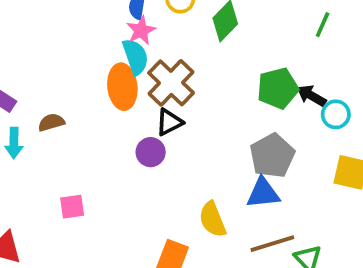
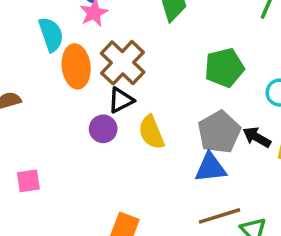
cyan semicircle: (135, 57) -> (51, 34), moved
black arrow: (311, 96) -> (257, 137), moved
yellow semicircle: (212, 219) -> (151, 132), moved

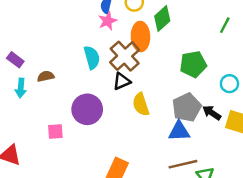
cyan semicircle: (51, 34) -> (92, 58), moved
orange ellipse: (76, 66) -> (140, 36), moved
purple circle: (103, 129) -> (87, 109), moved, size x1.6

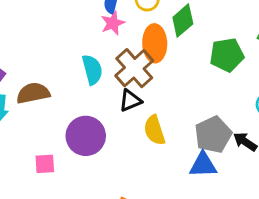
green pentagon: (193, 64) -> (227, 55), moved
brown semicircle: (46, 76) -> (33, 93), size x1.5

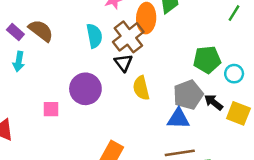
green pentagon: (227, 55) -> (207, 60), moved
brown semicircle: (33, 93) -> (41, 31), moved, turned 45
black triangle: (130, 100) -> (123, 63), turned -48

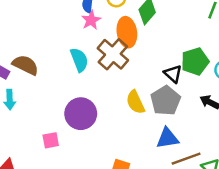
black triangle: (123, 63) -> (173, 74), moved
gray pentagon: (188, 95) -> (166, 101), moved
blue triangle: (178, 119) -> (167, 138), moved

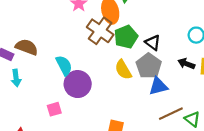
cyan semicircle: (79, 60) -> (64, 65), moved
green pentagon: (195, 61) -> (126, 37), moved
blue triangle: (167, 138) -> (158, 86), moved

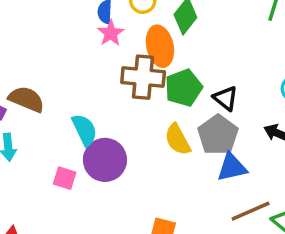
brown cross: (100, 31) -> (143, 77), turned -32
pink square: (54, 109) -> (65, 178), moved, turned 32

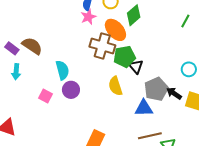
orange ellipse: (160, 46) -> (115, 30), turned -40
black triangle: (226, 98) -> (136, 66), moved
gray pentagon: (218, 135) -> (156, 89), moved
purple circle: (105, 160) -> (71, 90), size x0.7

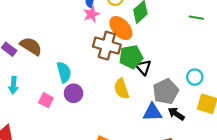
green line: (185, 21) -> (196, 18), turned 72
cyan circle: (189, 69) -> (195, 77), moved
cyan arrow: (16, 72) -> (13, 85), moved
black arrow: (174, 93) -> (176, 114), moved

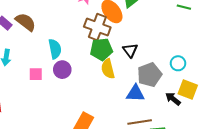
green pentagon: (131, 57) -> (101, 49), moved
pink square: (46, 100) -> (36, 74), turned -32
black arrow: (176, 114) -> (173, 99), moved

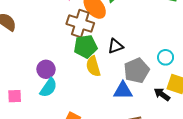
cyan semicircle: (55, 49) -> (48, 88), moved, turned 48
black triangle: (130, 50) -> (115, 46), turned 49
pink square: (36, 74) -> (15, 96), moved

